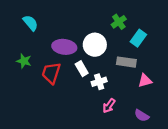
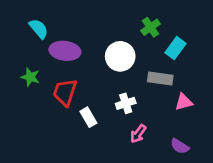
purple ellipse: (64, 47) -> (65, 51), moved
white rectangle: (82, 69) -> (88, 117), moved

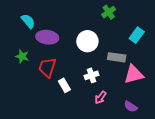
green cross: (151, 27) -> (109, 12), moved
cyan rectangle: (175, 48) -> (137, 35), moved
pink triangle: (184, 102) -> (134, 74), size x1.5

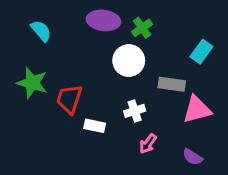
green cross: (109, 12) -> (142, 28), moved
purple ellipse: (47, 37) -> (103, 20), moved
green star: (22, 56) -> (32, 83), size x1.5
white rectangle: (64, 85) -> (95, 126), turned -48

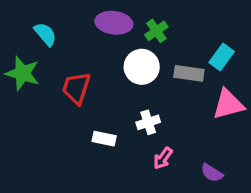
green star: (32, 83) -> (23, 73), moved
gray rectangle: (172, 84) -> (189, 73), moved
red trapezoid: (69, 99) -> (76, 88), moved
pink triangle: (197, 109) -> (228, 104), moved

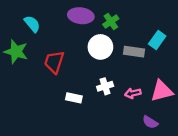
pink triangle: (228, 104) -> (162, 91), moved
pink arrow: (163, 158) -> (133, 93), moved, turned 42

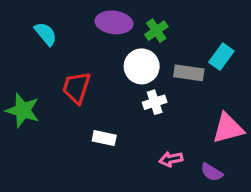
green star: (16, 52) -> (23, 110), moved
white cross: (105, 86) -> (155, 102), moved
pink arrow: (133, 93) -> (171, 159), moved

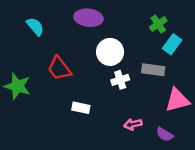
green cross: (156, 31) -> (158, 24), moved
gray rectangle: (189, 73) -> (153, 70), moved
red trapezoid: (76, 88) -> (59, 68), turned -56

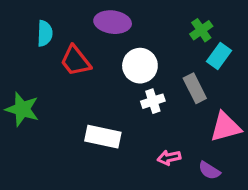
cyan semicircle: (35, 27) -> (45, 33), turned 42
red trapezoid: (59, 68) -> (75, 61), moved
gray rectangle: (153, 70) -> (195, 88), turned 55
white rectangle: (81, 108) -> (103, 137), size x1.5

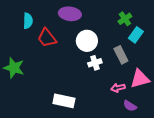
white rectangle: (103, 137) -> (64, 101), moved
pink arrow: (169, 158) -> (118, 88), moved

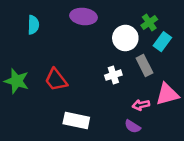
red trapezoid: (47, 38) -> (56, 80), moved
white circle: (87, 41) -> (125, 38), moved
purple semicircle: (130, 106) -> (133, 126), moved

